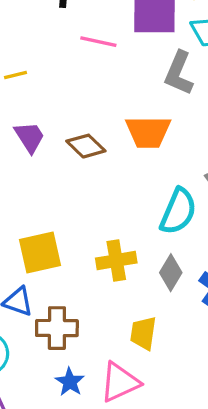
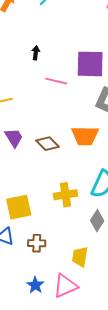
yellow cross: (116, 260) -> (66, 195), moved
brown cross: (57, 328) -> (37, 243), moved, size x0.7

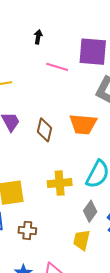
brown diamond: (47, 144) -> (44, 130), turned 55
yellow trapezoid: (80, 257) -> (82, 240), moved

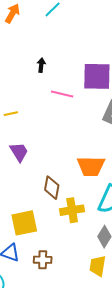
orange trapezoid: (83, 124) -> (91, 166), moved
brown diamond: (44, 130) -> (52, 188), moved

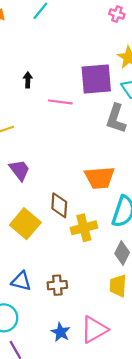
black arrow: (41, 65) -> (28, 80), moved
yellow square: (24, 223) -> (25, 224), moved, turned -32

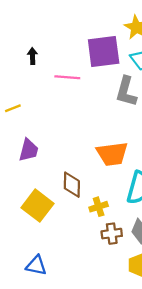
purple trapezoid: (20, 170) -> (29, 150), turned 55
yellow cross: (84, 228) -> (99, 207), size x0.7
brown cross: (57, 285) -> (112, 234), moved

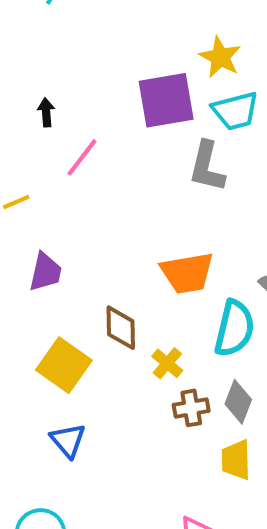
pink line: (67, 77) -> (82, 157), moved, turned -55
yellow cross: (99, 207) -> (167, 363), turned -30
blue triangle: (36, 265) -> (68, 440), moved, turned 40

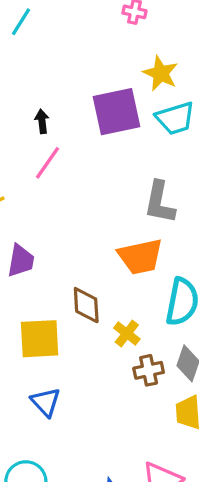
black arrow: (46, 112) -> (42, 121), moved
gray L-shape: (207, 167) -> (160, 202), moved
yellow square: (64, 365) -> (40, 339), turned -36

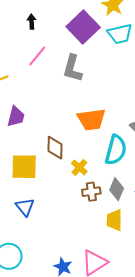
purple square: (116, 112) -> (83, 27), turned -36
black arrow: (42, 121) -> (32, 22), moved
gray L-shape: (160, 202) -> (72, 68), moved

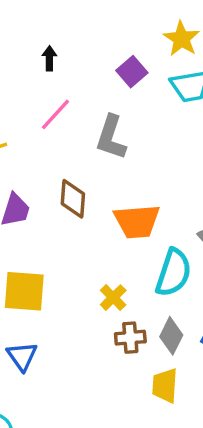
purple square: (83, 27) -> (132, 72), size x0.6
brown diamond: (55, 148) -> (73, 199), moved

